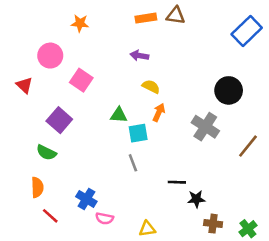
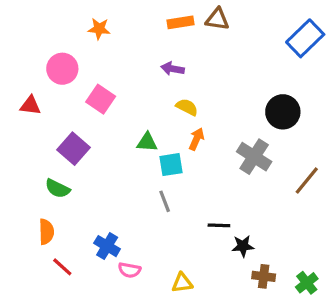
red triangle: (24, 85) -> (30, 105), turned -36

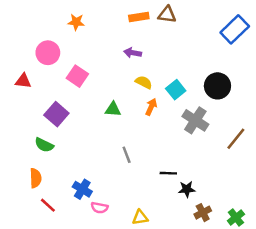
cyan square: (171, 165) -> (176, 90), moved, turned -30
brown cross: (264, 276) -> (203, 213), turned -35

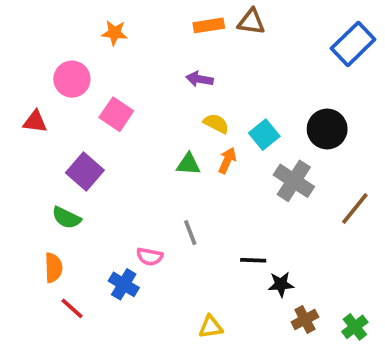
green triangle: (113, 109) -> (188, 164), moved
pink semicircle: (99, 208) -> (150, 257), moved

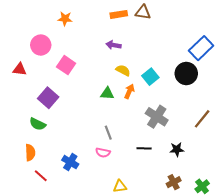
blue rectangle: (353, 44) -> (201, 48), moved
gray cross: (294, 181) -> (157, 117), moved
pink semicircle: (150, 257) -> (103, 153), moved
black star: (281, 284) -> (177, 149), moved

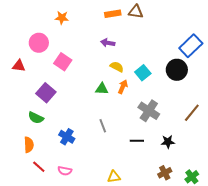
pink semicircle: (103, 153) -> (65, 171), moved
blue cross: (70, 162) -> (67, 137), moved

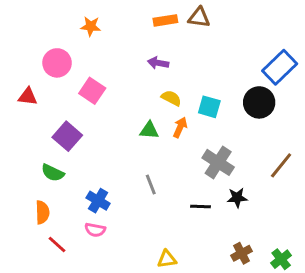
cyan square: (143, 73) -> (209, 107), turned -35
black star: (168, 142) -> (237, 198), moved
pink semicircle: (65, 171) -> (95, 230), moved

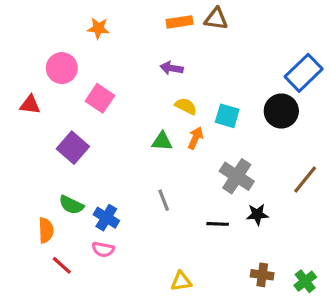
green semicircle: (53, 173) -> (71, 205), moved
brown cross: (242, 253) -> (262, 275), turned 36

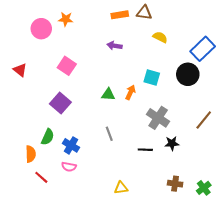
pink circle: (62, 68) -> (41, 29), moved
red triangle: (30, 105) -> (20, 70), turned 32
yellow semicircle: (186, 106) -> (160, 37), moved
purple square: (73, 148) -> (60, 103), moved
green semicircle: (71, 205) -> (48, 137), turned -91

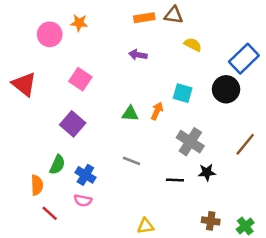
red triangle: (20, 70) -> (24, 84), size x1.5
gray line: (109, 134) -> (131, 161), turned -48

